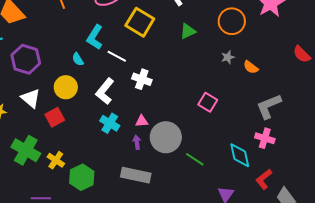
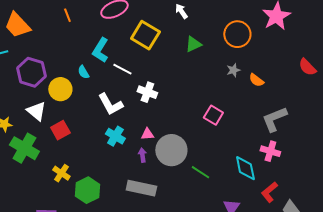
yellow circle: (66, 87) -> (60, 89), moved
white L-shape: (105, 91) -> (110, 104), turned -68
green cross: (26, 150) -> (24, 148), moved

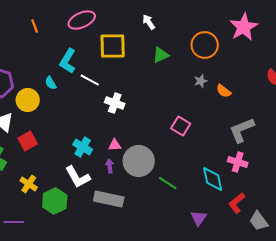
yellow square: (145, 35) -> (113, 46), turned -32
white L-shape: (110, 104) -> (78, 177), moved

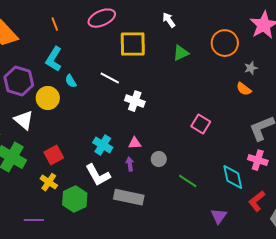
cyan L-shape: (68, 61) -> (54, 59), moved
gray star: (201, 81) -> (251, 68), moved
red square: (28, 141) -> (54, 155), moved
gray circle: (139, 161) -> (159, 159), size x0.5

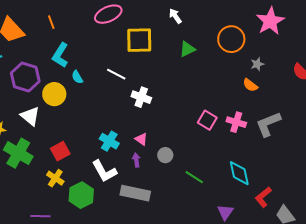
orange line: (55, 24) -> (51, 22), moved
pink triangle: (135, 143) -> (141, 139), turned 40
pink cross: (258, 160) -> (236, 122), moved

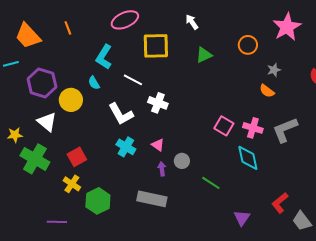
orange circle: (231, 39) -> (248, 45), size x0.7
cyan L-shape: (60, 55) -> (104, 57), moved
purple arrow: (136, 160) -> (162, 169), moved
white L-shape: (104, 171) -> (121, 114), moved
cyan diamond: (239, 173) -> (248, 158), moved

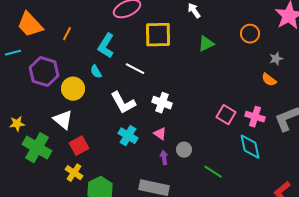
orange line: (68, 28) -> (67, 34), moved, turned 48
white cross: (158, 103) -> (162, 103), moved
white triangle: (47, 122) -> (63, 120), moved

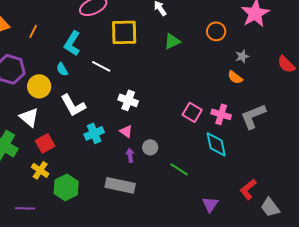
white L-shape: (123, 103) -> (73, 105), moved
cyan cross: (128, 136) -> (94, 133), turned 36

